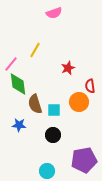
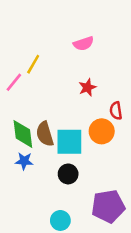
pink semicircle: (54, 13) -> (84, 44), moved
yellow line: (35, 50) -> (33, 64), moved
green diamond: (18, 84) -> (23, 134), moved
cyan square: (54, 110) -> (69, 142), size x1.6

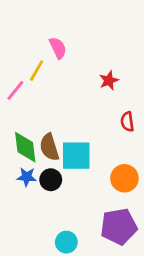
pink semicircle: (84, 44) -> (58, 48), moved, turned -96
red star: (87, 87) -> (109, 81), moved
orange circle: (102, 131) -> (124, 178), moved
black circle: (68, 174) -> (51, 180), moved

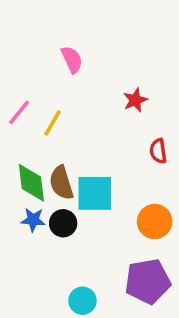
yellow line: (37, 71) -> (53, 123), moved

